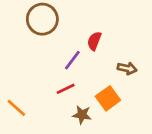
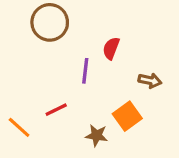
purple line: (72, 60) -> (85, 71), turned -30
red line: (66, 89) -> (56, 110), moved

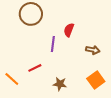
orange square: (127, 116) -> (96, 80), moved

